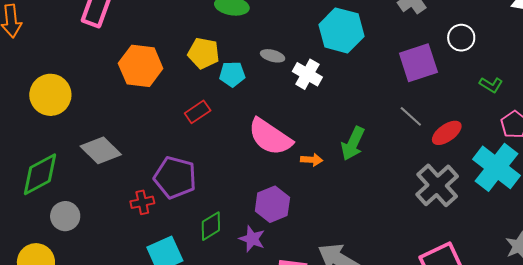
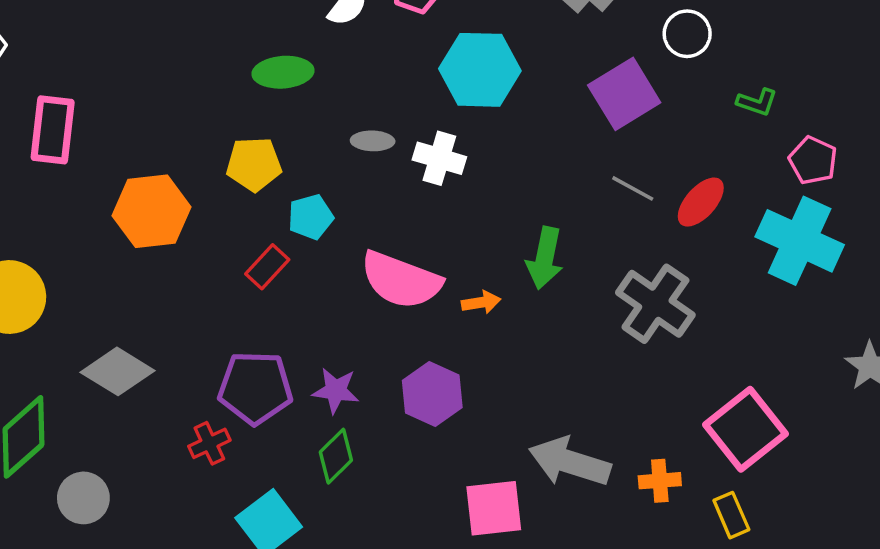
cyan pentagon: (232, 74) -> (311, 217), moved
gray cross: (437, 185) -> (655, 304), moved
purple star: (252, 239) -> (336, 390), moved

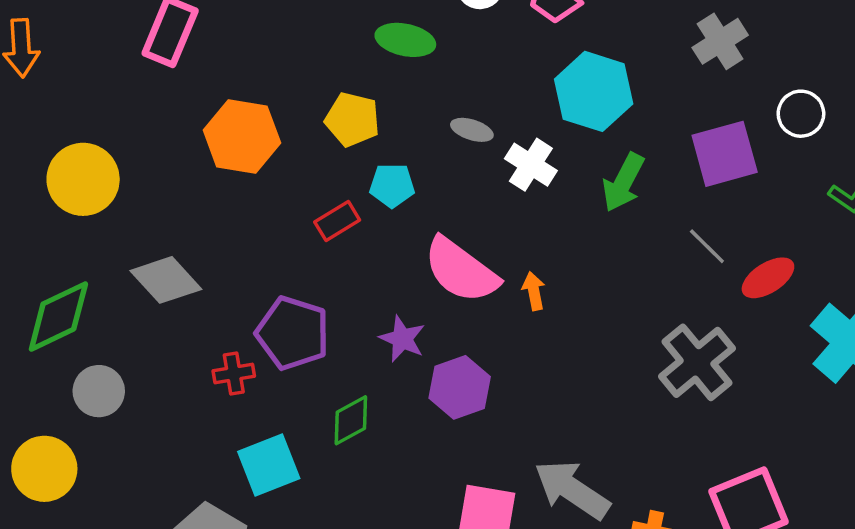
green arrow: (545, 258) -> (623, 182), moved
orange arrow: (481, 302) -> (534, 291), moved, turned -108
purple star: (336, 390) -> (402, 339), moved

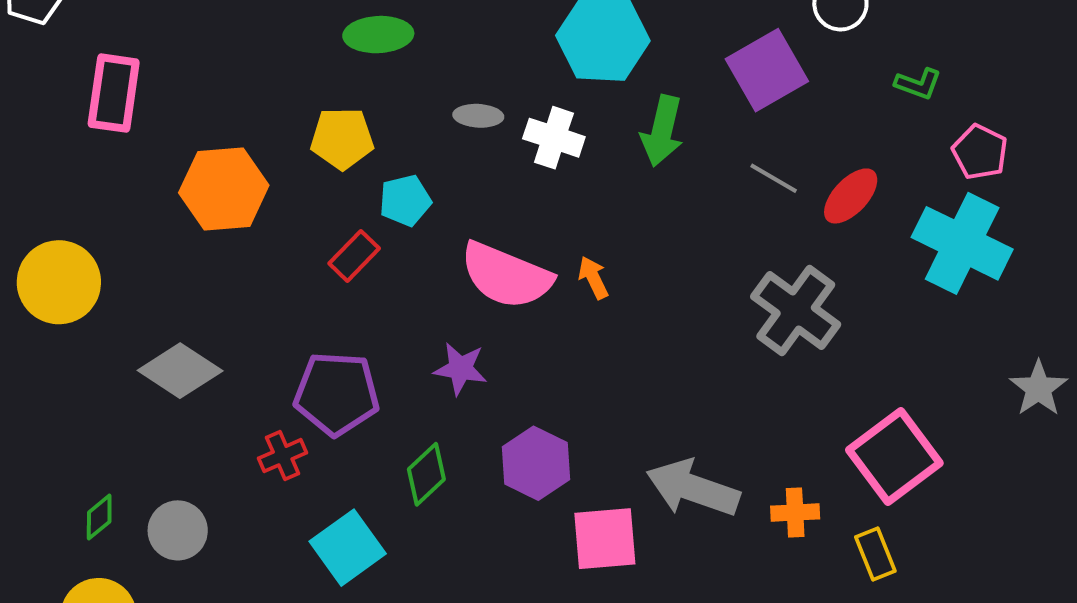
green diamond: (58, 316) -> (99, 517), moved, size x0.5
purple hexagon: (460, 387) -> (536, 463), moved
gray circle: (99, 391) -> (178, 530), moved

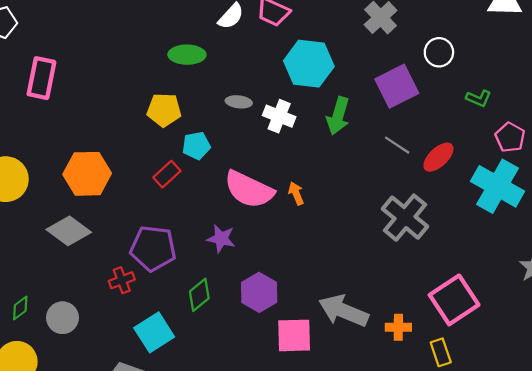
orange hexagon: (224, 189) -> (87, 174), moved

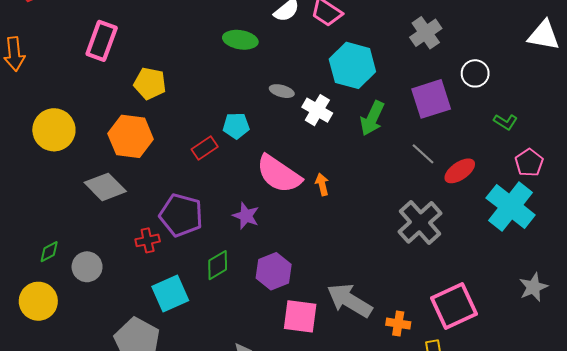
yellow pentagon: (164, 110) -> (150, 83), moved

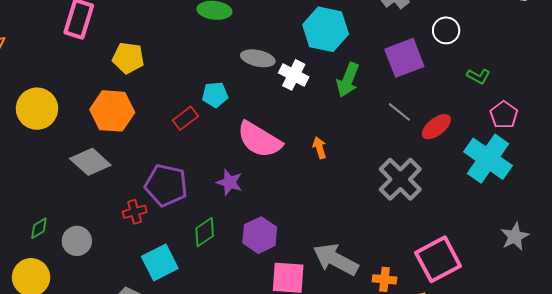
gray ellipse: (282, 91) -> (258, 58), size x1.4
orange arrow: (322, 184) -> (320, 148), moved

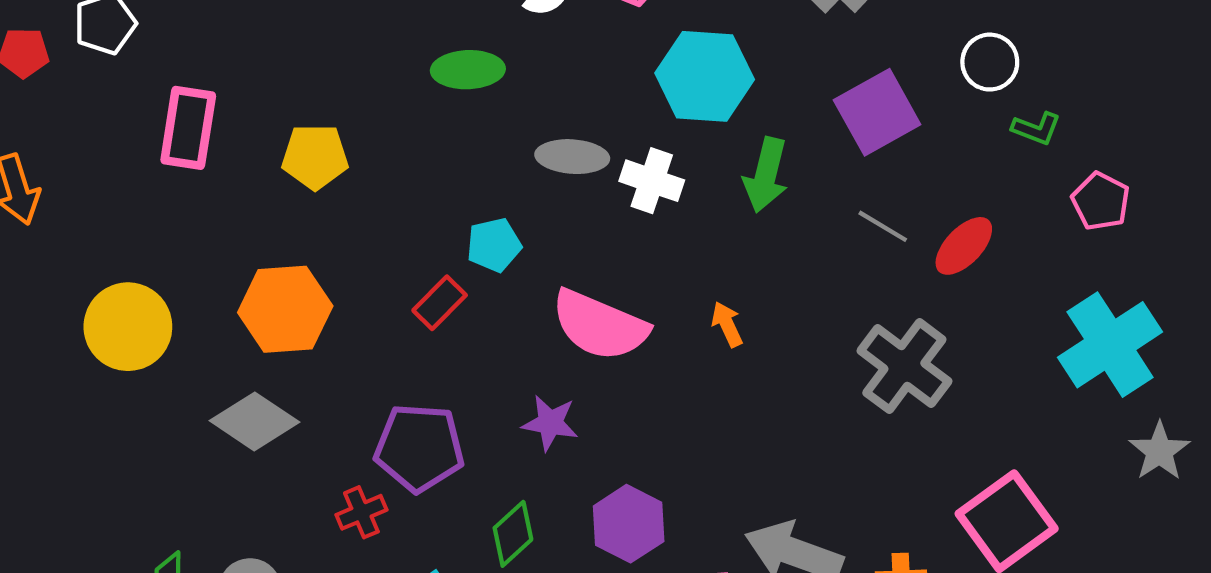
white circle: (446, 30) -> (990, 62), moved
yellow pentagon: (128, 58) -> (315, 157), moved
cyan cross: (488, 159) -> (1110, 345), moved, turned 30

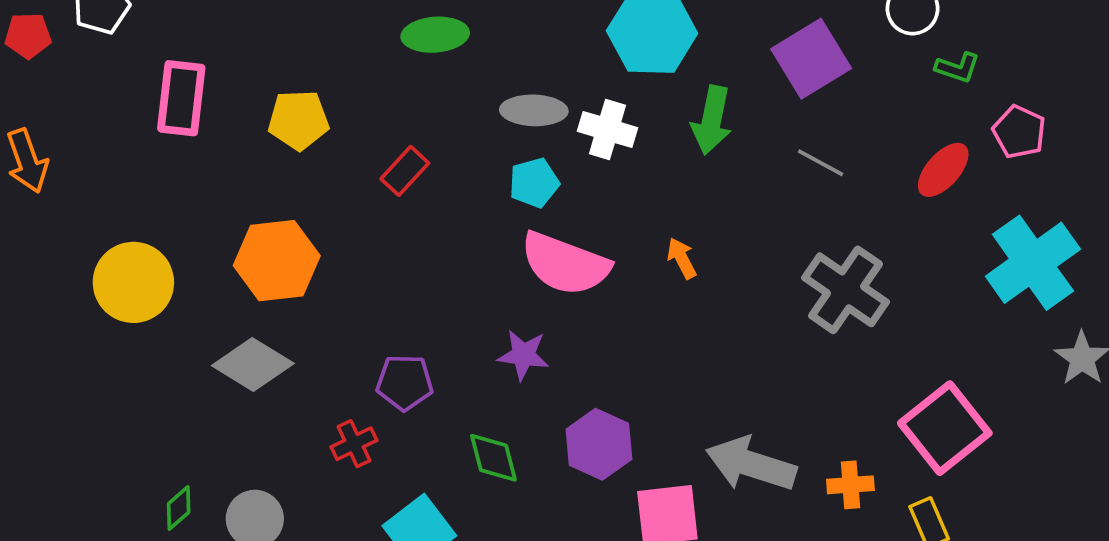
cyan pentagon: (494, 245) -> (534, 183), moved
red ellipse: (964, 246) -> (943, 170), moved
red rectangle: (440, 303) -> (405, 171), moved
purple pentagon: (419, 448) -> (405, 382), size x0.7
green diamond: (513, 534) -> (493, 458), turned -60

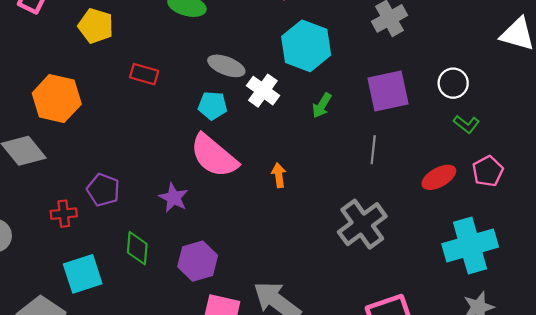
green arrow: (712, 120) -> (322, 105), size x0.7
gray line: (821, 163) -> (373, 150), turned 48
red rectangle: (405, 171) -> (144, 74), turned 44

